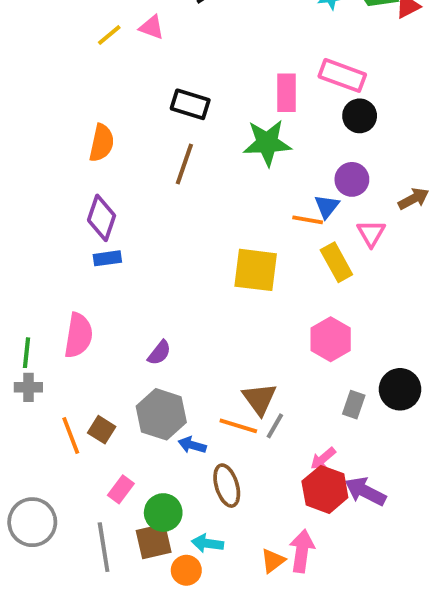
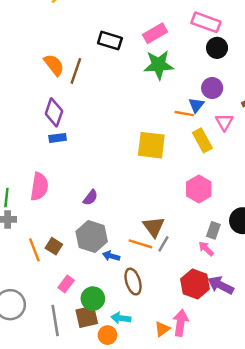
pink rectangle: (286, 93) -> (155, 33), moved, turned 60
orange semicircle: (102, 143) -> (54, 65), turned -50
brown line: (184, 164) -> (76, 71), moved
pink arrow: (323, 459) -> (206, 249), moved, turned 84

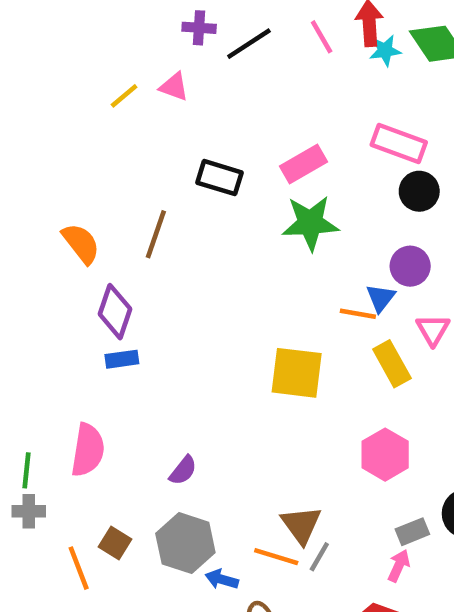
orange semicircle: (54, 65) -> (81, 243), moved
gray rectangle: (213, 230) -> (412, 532), turned 49
brown square: (54, 246) -> (115, 543), moved
pink arrow: (206, 249) -> (399, 566), turned 70

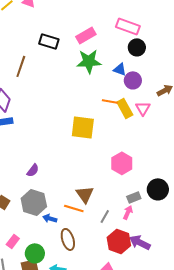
blue triangle: (381, 298) -> (120, 69), moved, turned -48
yellow rectangle: (392, 364) -> (125, 108), moved
gray line: (319, 557) -> (105, 216), moved

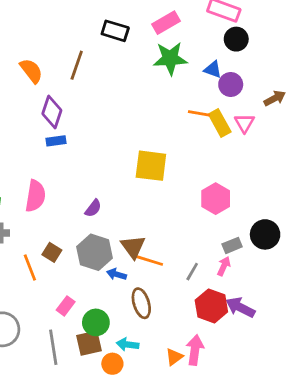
yellow square: (83, 127) -> (151, 166), moved
brown triangle: (85, 194) -> (133, 247), moved

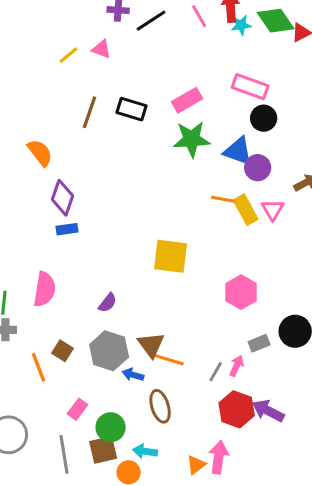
brown line: (77, 65) -> (90, 112), moved
blue triangle: (213, 69) -> (238, 151), size x1.5
pink arrow: (224, 266) -> (237, 366), moved

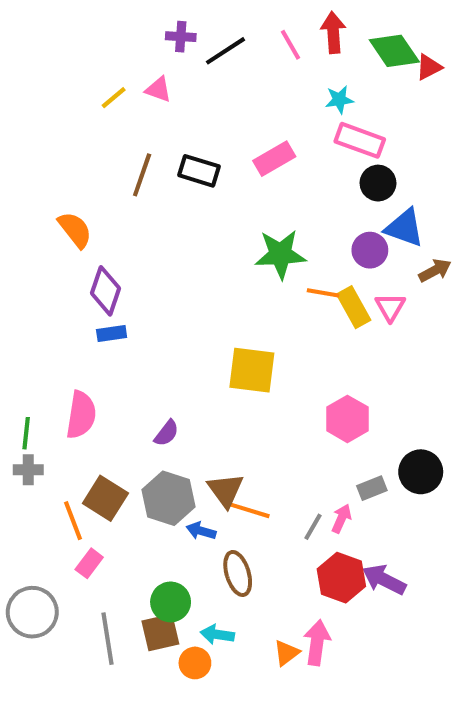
cyan star: (241, 25) -> (339, 100), moved
green star: (192, 139) -> (280, 254), moved
blue triangle: (238, 151) -> (404, 228), moved
brown square: (63, 351) -> (105, 498), size x1.5
pink rectangle: (78, 409) -> (89, 563), moved

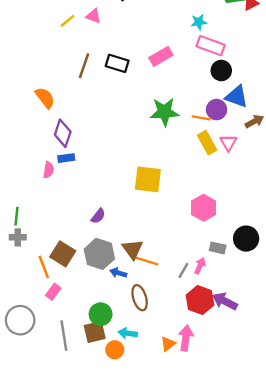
orange line: (323, 293) -> (201, 118), moved
pink semicircle: (81, 415) -> (49, 170), moved, size x0.6
gray rectangle: (372, 488) -> (218, 248), turned 35

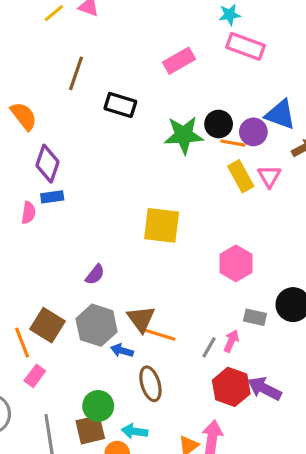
black rectangle: (117, 63) -> (120, 105), moved
black circle: (221, 71) -> (219, 124), moved

